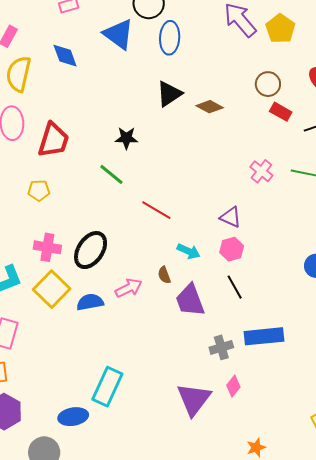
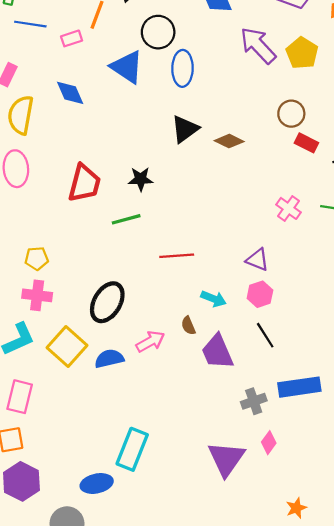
red trapezoid: (53, 140) -> (84, 183), moved
green line: (111, 174) -> (126, 219), turned -52
yellow pentagon: (39, 190) -> (37, 258), moved
red line: (156, 210) -> (177, 256), turned -32
pink cross: (47, 247) -> (37, 295), moved

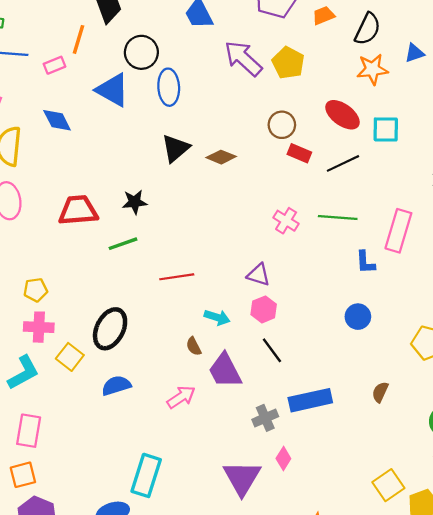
red trapezoid: (84, 183) -> (78, 210), turned -105
pink arrow: (150, 341) -> (181, 397), moved
yellow square: (67, 346) -> (70, 357), moved, size x0.7

